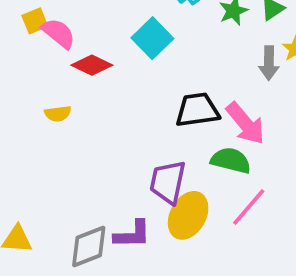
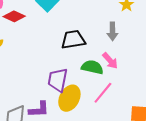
gray arrow: (269, 63) -> (112, 31), moved
pink arrow: (245, 123) -> (110, 61), moved, size x0.7

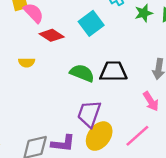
green semicircle: (92, 67) -> (82, 73), moved

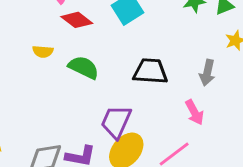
green semicircle: (82, 73) -> (84, 67), moved

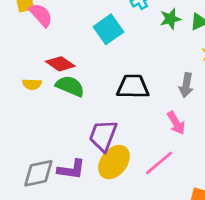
red diamond: (77, 20) -> (60, 64), moved
yellow semicircle: (43, 52) -> (32, 84), moved

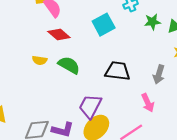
red diamond: (60, 64) -> (59, 34), moved

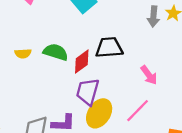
red diamond: (59, 34) -> (82, 62), moved, turned -65
gray arrow: (159, 74) -> (153, 16), moved

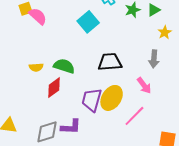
gray arrow: (153, 16) -> (154, 59), moved
red diamond: (82, 62) -> (54, 88), moved
yellow ellipse: (99, 113) -> (112, 98), moved

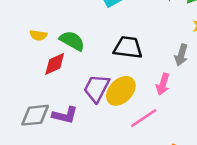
pink arrow: (144, 85) -> (163, 84), turned 42

